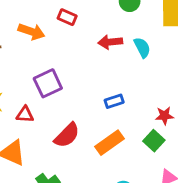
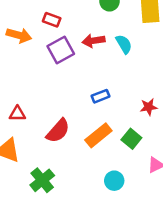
purple square: (48, 83) -> (61, 50), moved
green square: (154, 141) -> (131, 139), moved

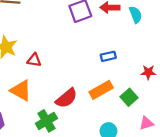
red semicircle: (58, 131) -> (66, 98), moved

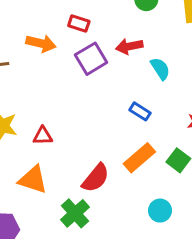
cyan semicircle: (136, 15) -> (160, 69), moved
blue rectangle: (108, 56) -> (140, 111), turned 56

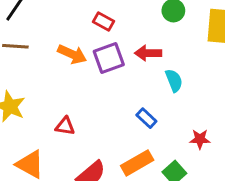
orange arrow: (41, 43) -> (72, 54), moved
red triangle: (43, 136) -> (65, 126), moved

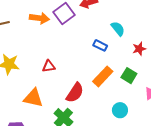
cyan semicircle: (174, 80) -> (118, 29), moved

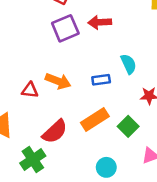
orange arrow: (39, 18) -> (58, 81), moved
blue rectangle: (100, 45) -> (101, 80), turned -48

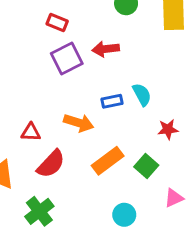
blue rectangle: (101, 80) -> (112, 101), moved
orange arrow: (58, 81) -> (79, 123), moved
red semicircle: (55, 132) -> (51, 164), moved

